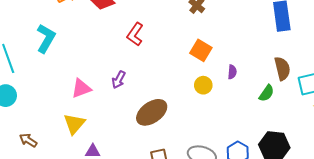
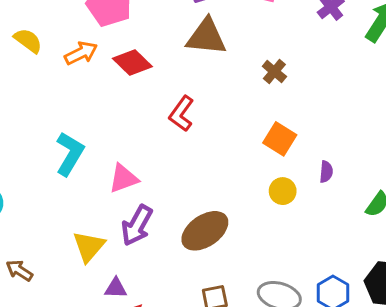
cyan L-shape: (46, 38) -> (70, 154), moved
purple arrow: (119, 80) -> (137, 225), moved, size x1.5
pink triangle: (81, 88) -> (123, 178), moved

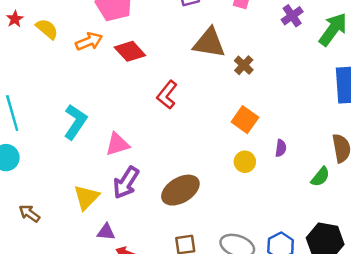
brown triangle: (206, 37) -> (209, 43), moved

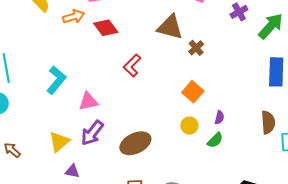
green semicircle: (320, 177) -> (215, 140), moved

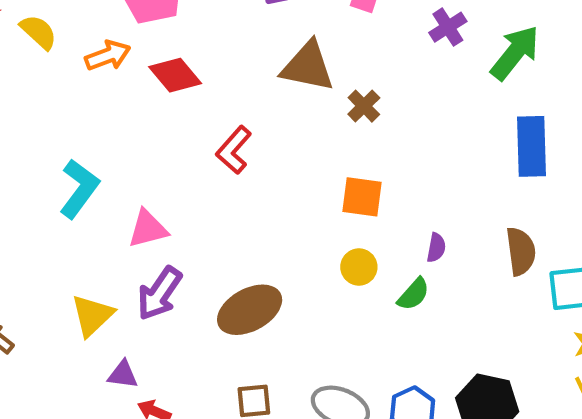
orange square: (193, 92) -> (362, 197), turned -30
purple semicircle: (219, 117) -> (436, 248), moved

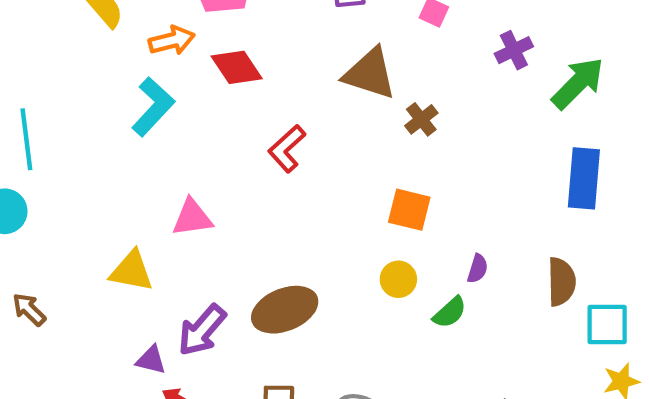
cyan L-shape: (79, 189) -> (153, 107), moved
purple arrow: (159, 293) -> (202, 330), moved
yellow triangle: (92, 315) -> (131, 271), moved, turned 48

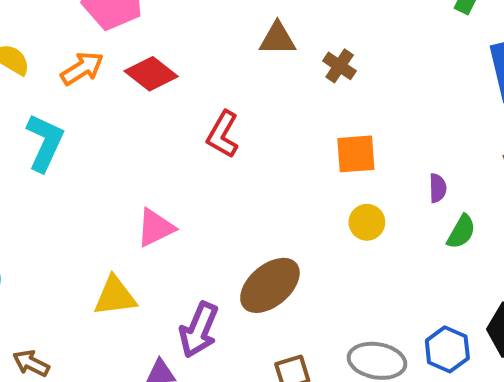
brown triangle: (370, 74) -> (277, 39), size x0.7
cyan L-shape: (153, 107) -> (45, 143), moved
green semicircle: (450, 312) -> (461, 232), moved

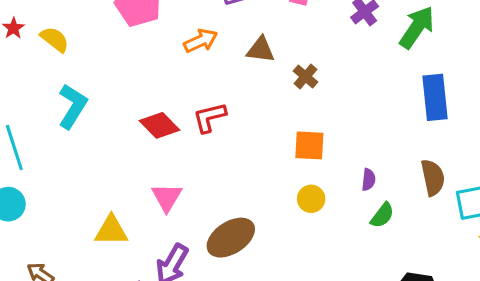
orange arrow: (82, 68) -> (201, 41), moved
red diamond: (151, 74) -> (160, 125), moved
red L-shape: (223, 134) -> (210, 117), turned 39
pink triangle: (155, 228) -> (167, 197), moved, turned -40

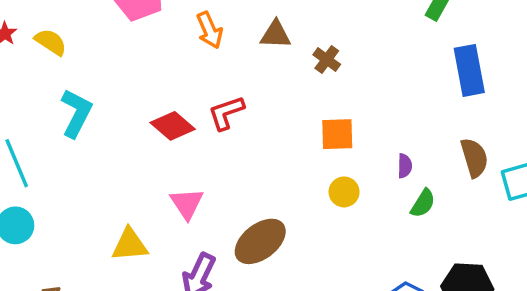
orange arrow: (201, 41) -> (210, 30), turned 96

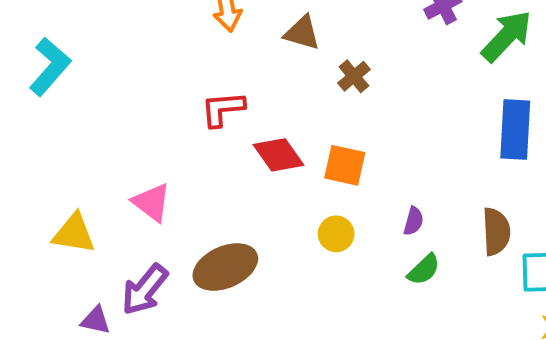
red diamond: (173, 126) -> (278, 155), moved
pink triangle: (187, 204) -> (152, 202), turned -33

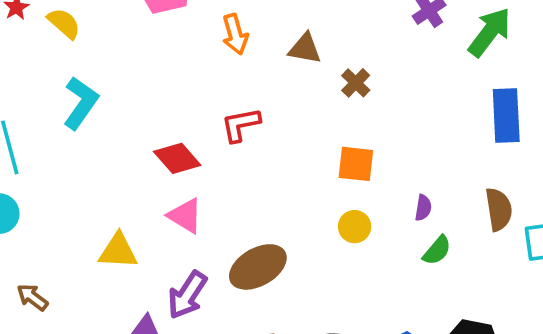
red diamond: (278, 155) -> (177, 158), moved

